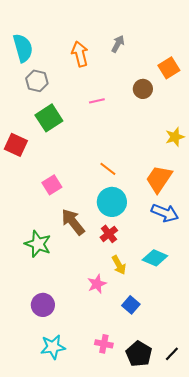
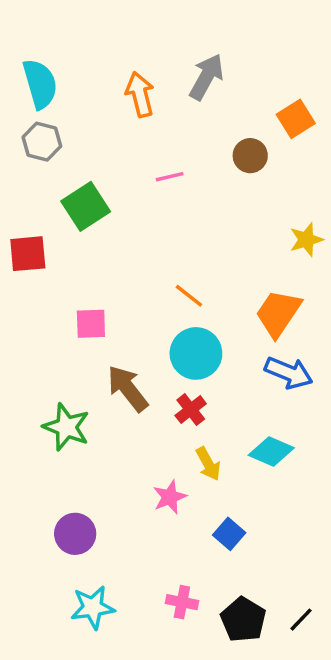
gray arrow: (118, 44) -> (206, 77), size x1.5
gray hexagon: (37, 81) -> (42, 142), moved
red square: (16, 145) -> (28, 254), turned -30
pink square: (52, 185) -> (91, 324), turned 30

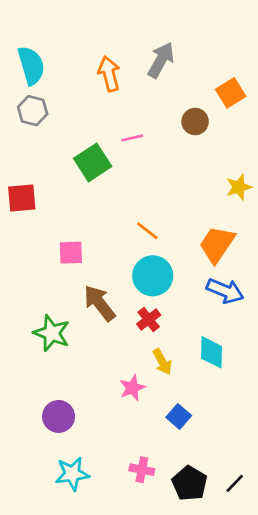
green square: (86, 206) -> (93, 162), moved
cyan diamond: (271, 452) -> (211, 352), turned 68

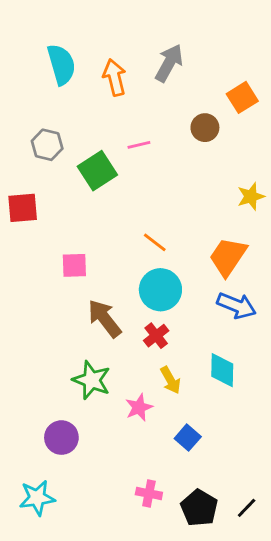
cyan semicircle: (31, 66) -> (61, 64), moved
gray hexagon: (33, 111) -> (47, 145), moved
green star: (52, 333) -> (92, 380), moved
cyan star: (72, 474) -> (37, 498), moved

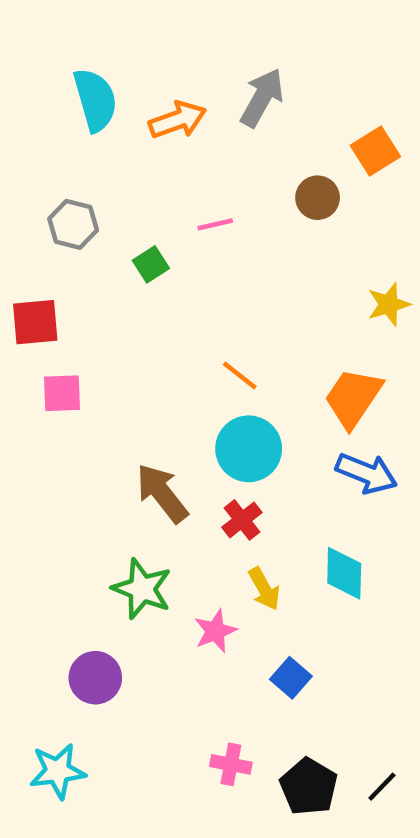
orange arrow: (115, 77) -> (178, 120), turned 84
green square: (97, 171) -> (151, 264), size x0.6
pink square: (74, 265) -> (62, 393), moved

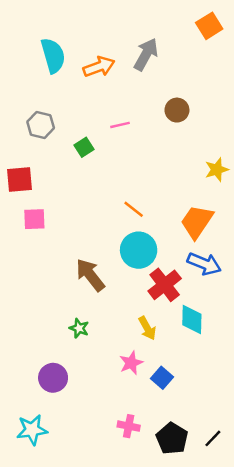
orange square: (375, 151) -> (209, 26), moved
red cross: (242, 520) -> (165, 285), moved, size x1.5
green star: (142, 589) -> (79, 328), size x0.6
pink star: (215, 631) -> (131, 363), moved

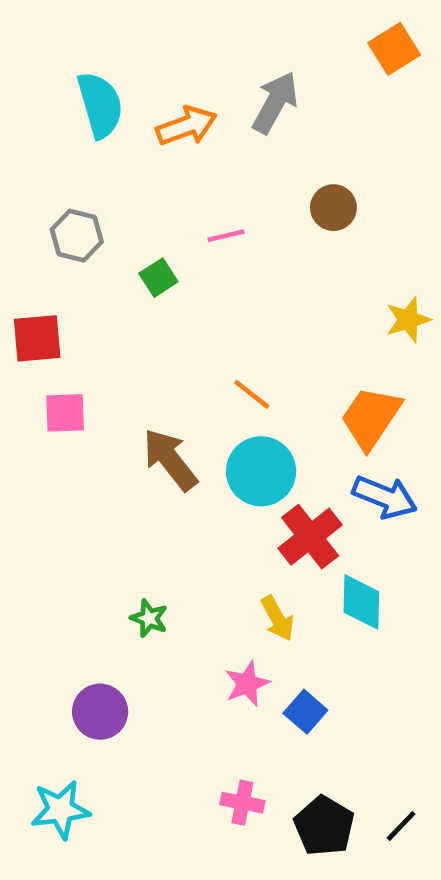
brown arrow: (90, 275) -> (170, 460), moved

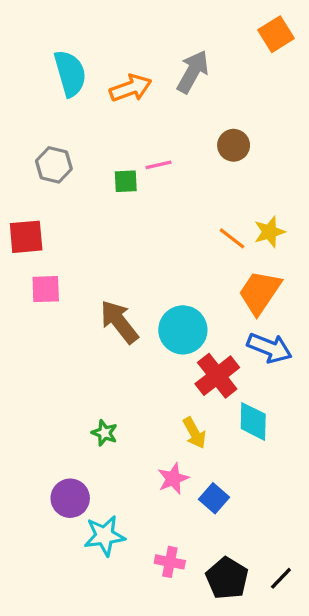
green square: (158, 278) -> (126, 181), moved, turned 30
yellow star: (408, 320) -> (270, 232), moved
orange line: (252, 394) -> (232, 238), moved
cyan star: (60, 810) -> (104, 536), moved

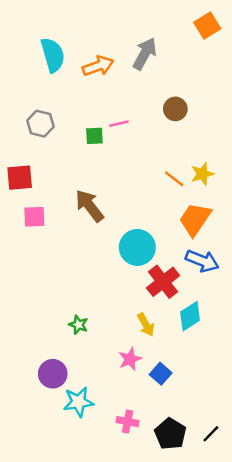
brown arrow: (119, 322) -> (90, 206), moved
cyan diamond: (253, 421) -> (190, 316), turned 56

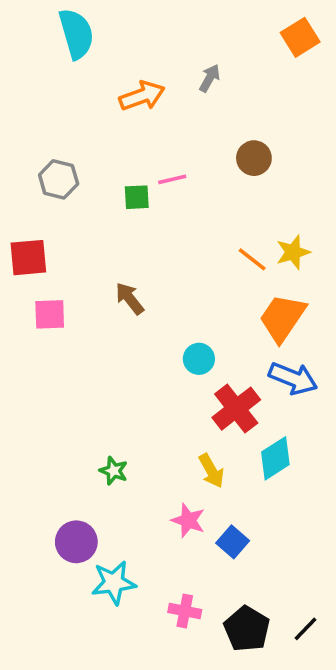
gray arrow: (145, 54) -> (210, 78), size x0.6
cyan semicircle: (53, 55) -> (76, 34), moved
brown arrow: (90, 206) -> (130, 298), size x0.7
cyan circle: (137, 247) -> (199, 359), size x0.6
pink star: (130, 359) -> (188, 520), turned -30

